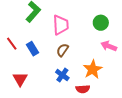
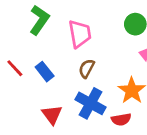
blue cross: (62, 75) -> (90, 103), size x1.5
red triangle: (20, 79) -> (52, 115), moved

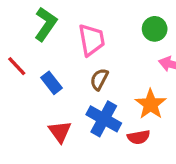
red line: (15, 68) -> (17, 66), moved

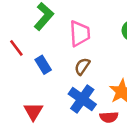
red triangle: (60, 132) -> (33, 111), moved

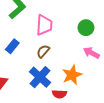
blue rectangle: (43, 65) -> (12, 46), turned 64

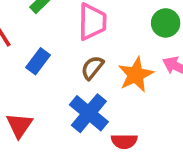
orange star: (72, 75) -> (136, 75), moved

